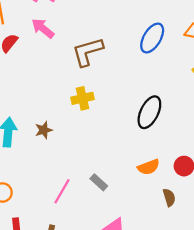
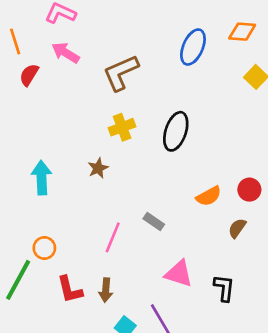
black ellipse: (149, 112) -> (176, 131), moved
brown star: (44, 130) -> (98, 168), moved
brown semicircle: (169, 197) -> (237, 228), turned -120

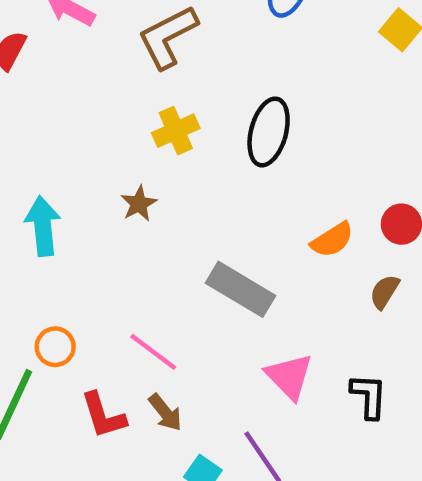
gray rectangle: (154, 221) -> (241, 289), size x1.8
pink line: (113, 237) -> (153, 352), moved, turned -72
pink triangle: (179, 274) -> (289, 376), turned 32
brown arrow: (106, 290) -> (165, 412), turned -40

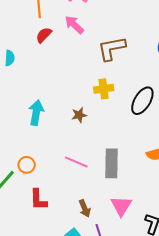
gray rectangle: (241, 289) -> (111, 163), turned 44
pink line: (153, 352) -> (76, 162), moved, turned -30
brown arrow: (165, 412) -> (85, 208), moved

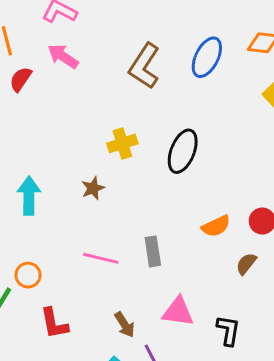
brown L-shape: (112, 48) -> (144, 66), moved, turned -36
gray rectangle: (111, 163) -> (153, 251), size x0.7
pink triangle: (121, 206) -> (178, 312), turned -45

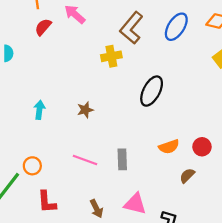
yellow cross: (122, 143) -> (111, 56), moved
cyan arrow: (29, 196) -> (39, 110), size x0.7

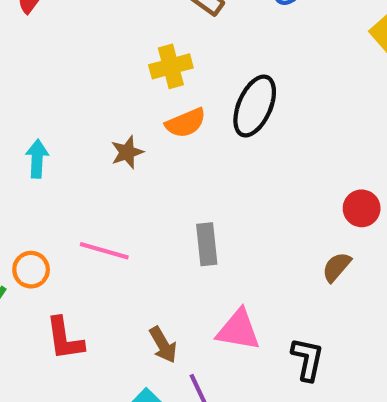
yellow cross: (111, 56) -> (171, 66), moved
orange semicircle: (169, 147) -> (186, 123), moved
pink line: (85, 160) -> (104, 251), moved

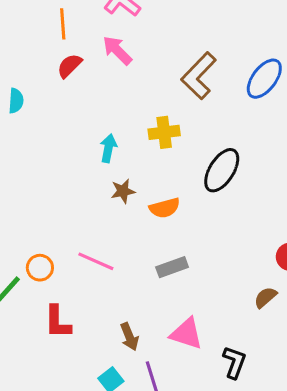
orange semicircle: (186, 123) -> (165, 208), moved
cyan arrow: (37, 159) -> (108, 148), moved
gray rectangle: (207, 244) -> (172, 267), turned 68

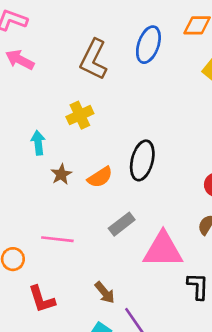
black ellipse: (222, 170) -> (142, 160), moved
pink triangle: (186, 334) -> (163, 250), moved, size x1.4

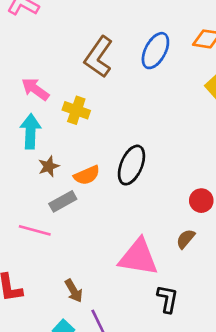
pink arrow: (20, 60) -> (35, 89), moved
yellow cross: (80, 115) -> (76, 110), turned 35
cyan arrow: (38, 143) -> (30, 131), size x1.4
gray rectangle: (122, 224) -> (63, 201), moved

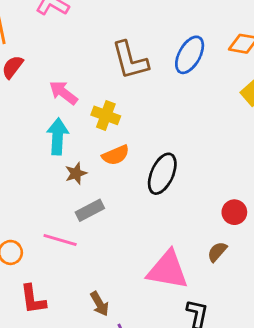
brown L-shape: (99, 57) -> (130, 60), turned -51
orange semicircle: (87, 175) -> (116, 155), moved

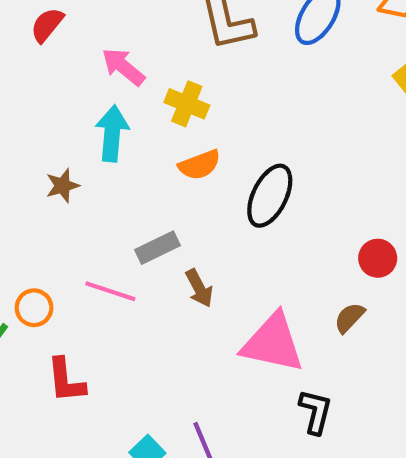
brown star: (76, 173) -> (63, 186), moved
brown arrow: (99, 304) -> (199, 288), moved

